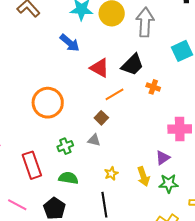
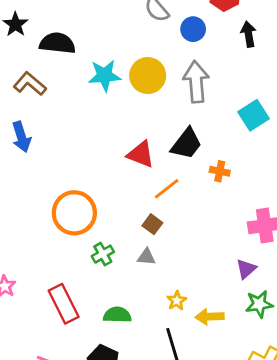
blue arrow: (70, 43) -> (21, 137), moved, turned 40
green cross: (65, 146) -> (103, 254), moved
yellow arrow: (143, 176) -> (210, 317), moved, turned 114

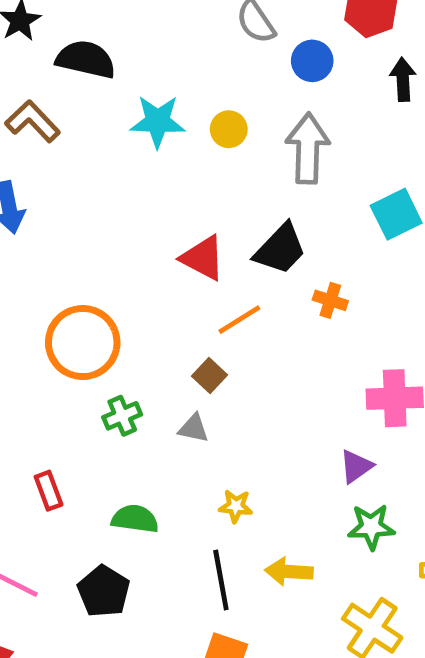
yellow circle: (148, 76) -> (229, 129), size x0.6
yellow star: (177, 301) -> (236, 506), turned 30
red rectangle: (64, 304) -> (49, 491), size x0.6
yellow arrow: (210, 317) -> (289, 572), moved

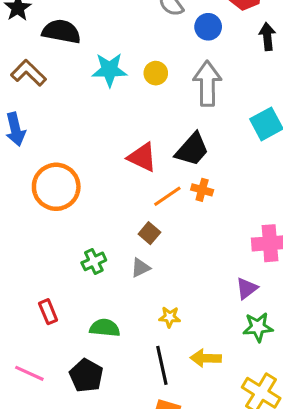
orange cross: (330, 300) -> (202, 190), moved
orange circle: (83, 343) -> (56, 187), moved
gray triangle: (194, 428) -> (140, 268), turned -35

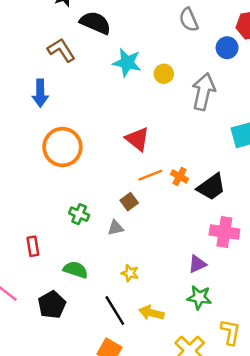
blue circle: (208, 27) -> (227, 48), moved
black trapezoid: (192, 149) -> (211, 187), moved
green cross: (94, 261) -> (79, 214), turned 36
black line: (162, 365) -> (115, 311), turned -32

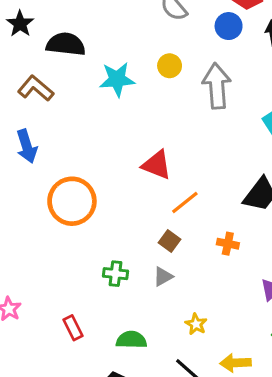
yellow circle: (164, 74) -> (170, 66), moved
orange cross: (180, 176) -> (228, 244), moved
yellow star: (130, 273) -> (196, 324), turned 30

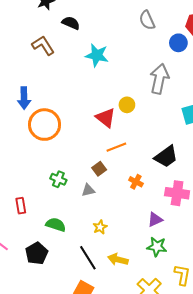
black semicircle: (66, 44) -> (71, 23), size x0.7
yellow circle: (170, 66) -> (127, 105), moved
blue arrow: (27, 146) -> (24, 98), moved

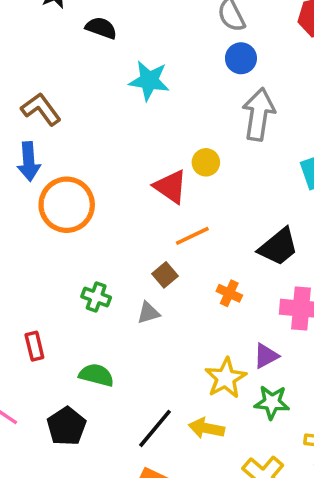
blue circle: (178, 43) -> (241, 58), moved
brown L-shape: (43, 45) -> (41, 109), moved
yellow star: (100, 227) -> (226, 378), moved, size x1.6
black line: (88, 258) -> (155, 428), turned 75

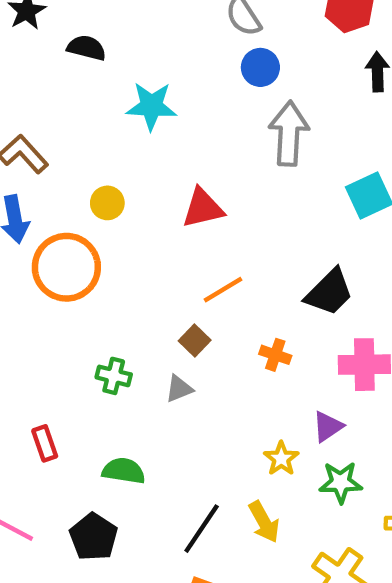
yellow circle: (206, 162) -> (107, 203), moved
red triangle: (171, 187) -> (203, 208), moved, turned -42
yellow star: (226, 378) -> (281, 459), size x0.7
yellow arrow: (206, 428) -> (264, 522), turned -124

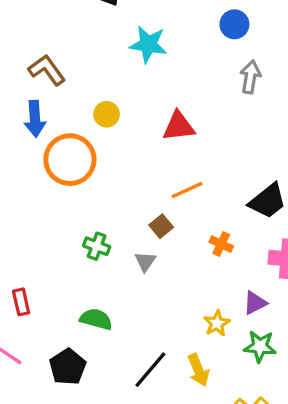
gray arrow: (289, 133) -> (250, 77), size x0.7
gray triangle: (179, 389) -> (145, 261), turned -40
red rectangle: (45, 443) -> (21, 302), moved

